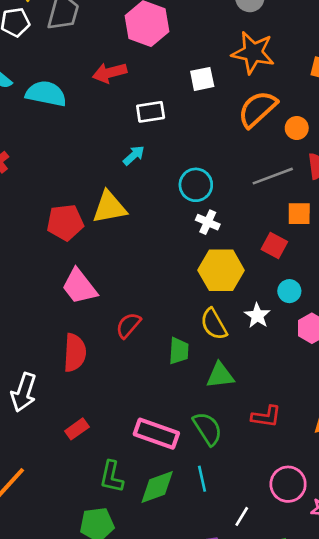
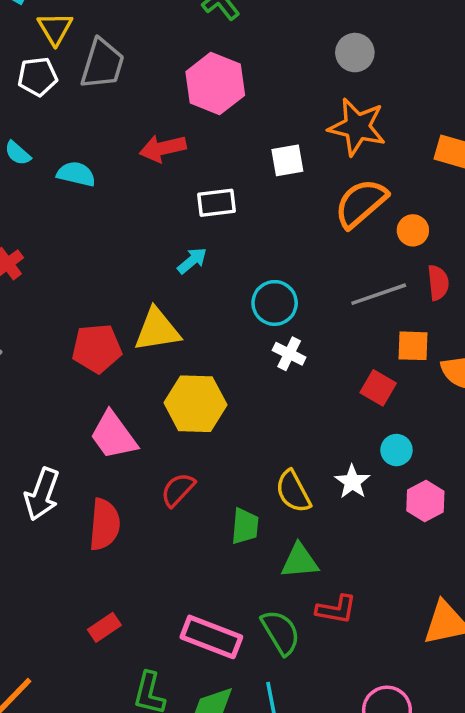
cyan semicircle: (46, 94) -> (76, 174), size x0.7
yellow hexagon: (221, 270) -> (195, 404), moved
white arrow: (24, 392) -> (42, 494), moved
red L-shape: (266, 416) -> (336, 609), moved

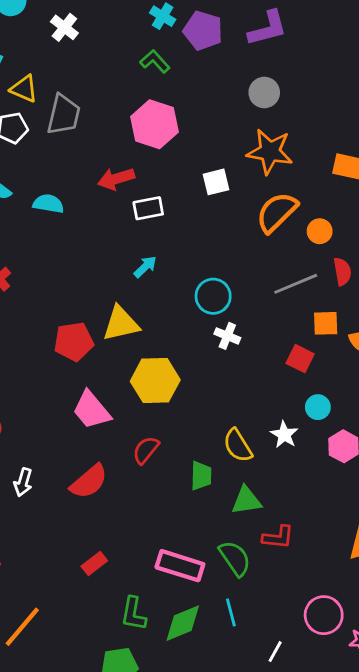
yellow triangle: (55, 28) -> (24, 89), turned -32
white rectangle: (216, 203) -> (148, 208), moved
white arrow: (42, 494) -> (23, 482), moved, size x0.7
red semicircle: (104, 525) -> (89, 482), turned 48

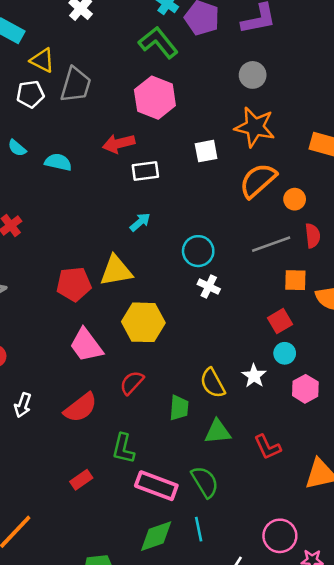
green L-shape: (155, 61) -> (158, 43), size x1.5
red square: (300, 359) -> (280, 321), moved, turned 30
red L-shape: (278, 537) -> (267, 447), moved, turned 56
green L-shape: (133, 614) -> (123, 449), moved

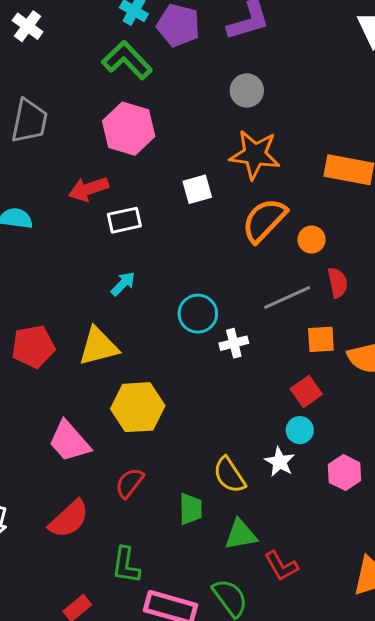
red pentagon: (74, 284) -> (33, 347), moved
white cross: (209, 287) -> (234, 343), moved, turned -35
cyan circle: (285, 353) -> (300, 430), moved
red L-shape: (267, 447) -> (281, 566), moved

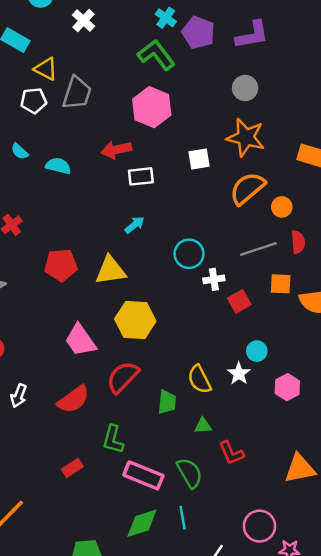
red square: (306, 392) -> (239, 301), moved
red semicircle: (130, 483) -> (123, 377), size x1.4
green triangle: (241, 535) -> (203, 426), size x0.7

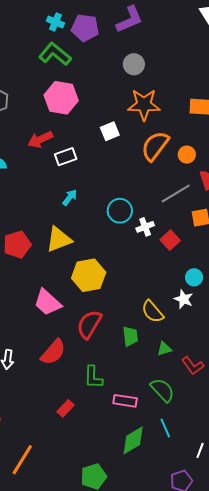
pink rectangle: (143, 475) -> (125, 401), size x0.7

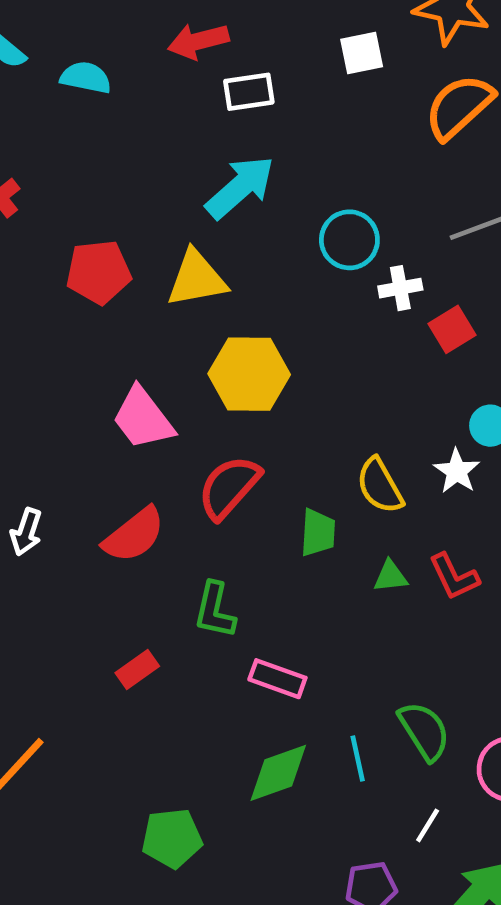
cyan arrow: (70, 197) -> (240, 187), size x1.8
red L-shape: (193, 366) -> (454, 577), moved
green semicircle: (162, 390) -> (424, 731), moved

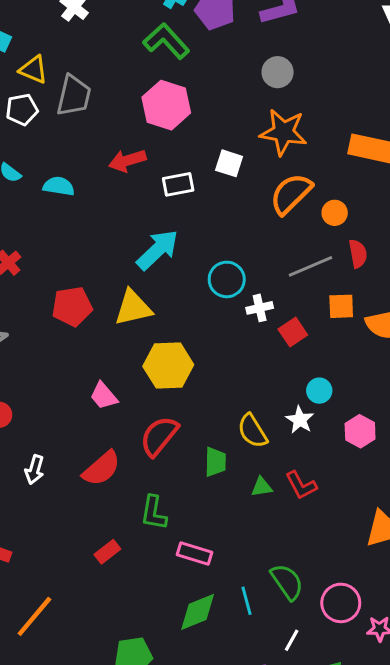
white square: (362, 53) -> (229, 163), turned 32
white rectangle: (249, 92) -> (178, 184), moved
pink trapezoid: (143, 418) -> (104, 396), size x0.7

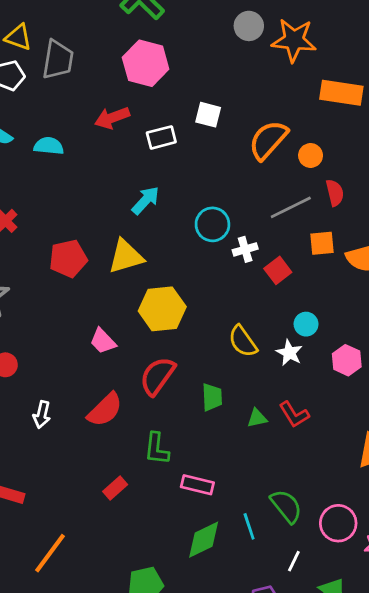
orange star: (284, 132) -> (294, 40), moved
cyan arrow: (158, 250) -> (146, 200), size x0.7
yellow semicircle: (252, 431) -> (243, 341), moved

